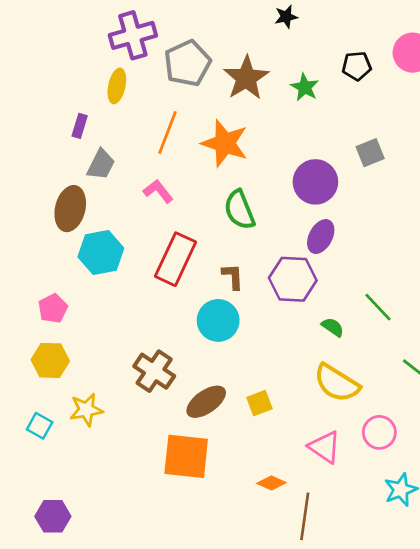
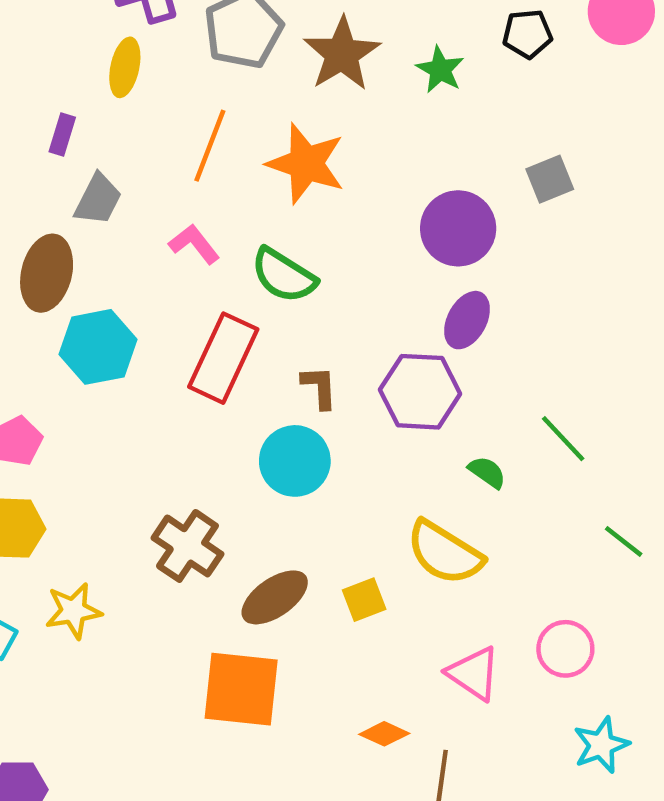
green semicircle: (239, 210) -> (284, 275), moved, turned -36
yellow semicircle: (337, 383) -> (445, 553), moved

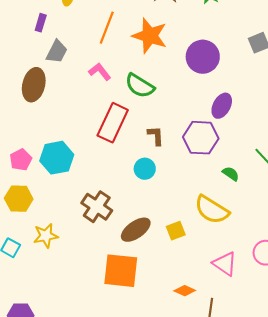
purple circle: (458, 228) -> (203, 57), moved
cyan hexagon: (98, 347) -> (57, 158), moved
cyan circle: (295, 461) -> (145, 169), size x0.7

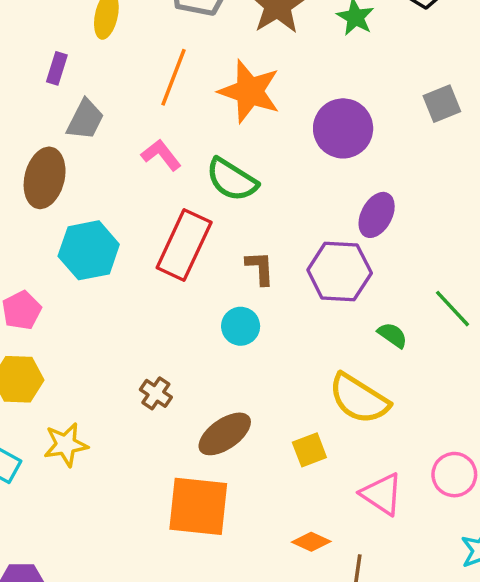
cyan hexagon: (57, 158) -> (89, 250), moved
brown cross: (97, 207) -> (156, 393), size x0.6
yellow square: (176, 231) -> (309, 450), moved

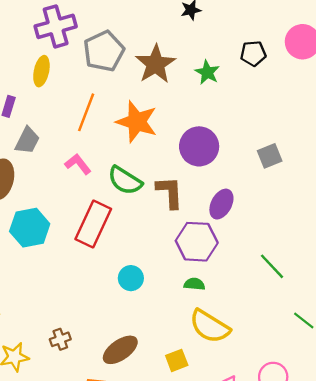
gray square: (442, 104) -> (270, 156), moved
brown L-shape: (260, 268) -> (170, 192), moved, size x1.4
green semicircle: (392, 335) -> (194, 284), moved, turned -30
brown cross: (156, 393) -> (60, 339), moved, turned 36

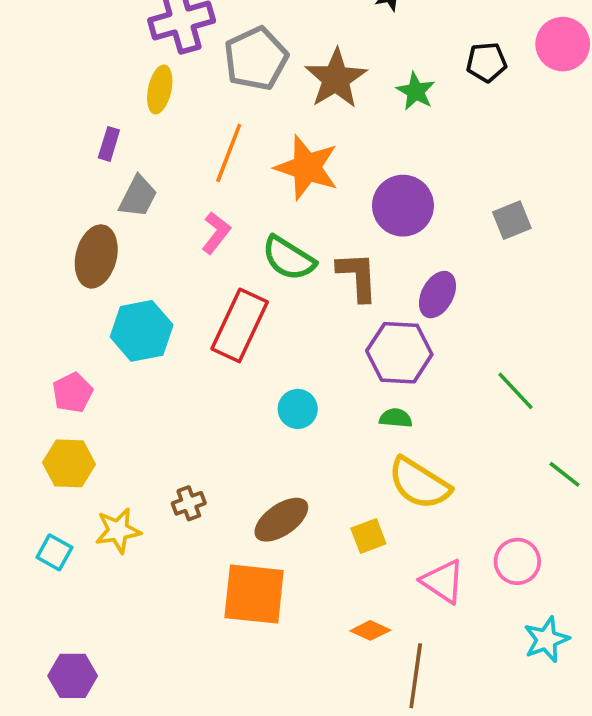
pink L-shape: (78, 164) -> (216, 233), turned 76

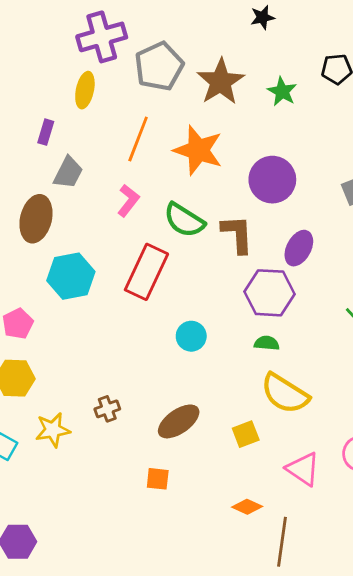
orange square: (254, 594) -> (158, 479), size x0.5

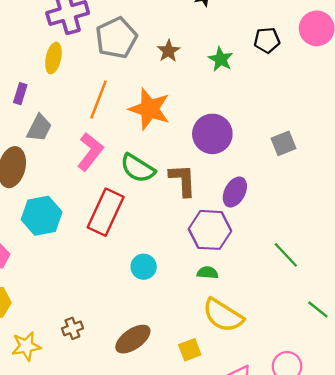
brown star: (221, 82) -> (168, 51), size x0.6
pink L-shape: (128, 201) -> (90, 152), size x1.4

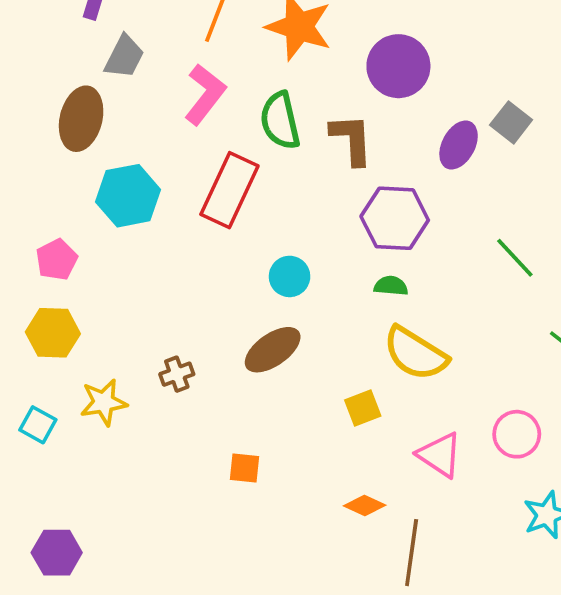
gray square: (283, 143) -> (511, 122), moved, turned -30
green semicircle: (138, 168) -> (280, 121), turned 45
purple ellipse: (235, 192) -> (459, 145), moved
brown ellipse: (133, 339) -> (273, 350), moved

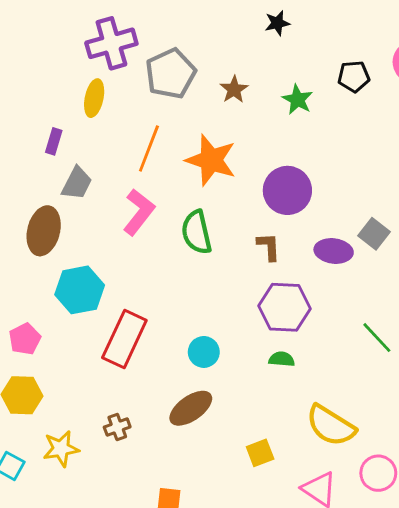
brown L-shape: (351, 139) -> (269, 247), moved, size x0.7
purple ellipse: (459, 145) -> (334, 251), turned 69
red rectangle: (229, 190) -> (124, 339), moved
yellow semicircle: (415, 353) -> (331, 426), moved

